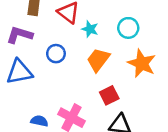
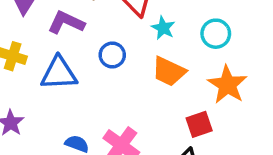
orange trapezoid: (98, 60) -> (169, 71), turned -110
red square: (109, 95) -> (199, 124), moved

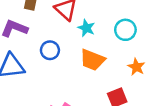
orange star: (227, 85) -> (136, 67), size x0.6

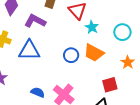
blue circle: (50, 50) -> (71, 55), moved

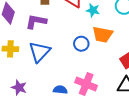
blue triangle: (29, 50) -> (39, 52), turned -30

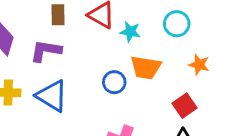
blue triangle: (39, 52) -> (52, 96), turned -40

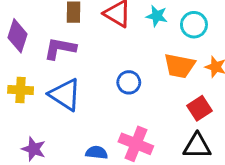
cyan star: (130, 32) -> (157, 16), moved
orange trapezoid: (146, 68) -> (179, 66), moved

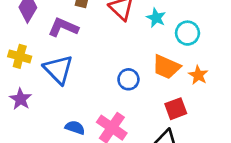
blue circle: (129, 82) -> (128, 79), moved
purple star: (34, 149) -> (20, 99), moved

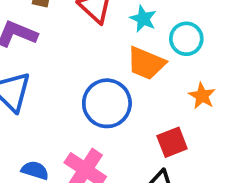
orange trapezoid: (166, 67) -> (146, 63), moved
blue circle: (128, 79) -> (107, 103), size x1.6

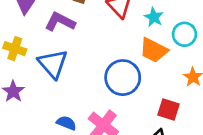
red square: (172, 142) -> (169, 110), turned 35

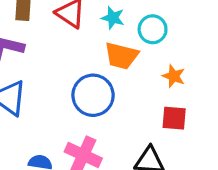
red square: (169, 110) -> (174, 118), moved

